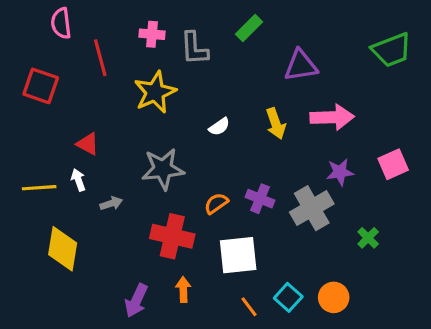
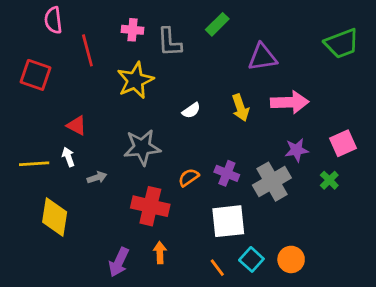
green cross: (368, 238) -> (329, 180), moved
white square: (238, 255) -> (228, 221), moved

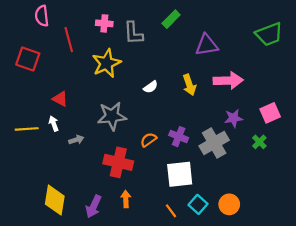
yellow diamond: (55, 217) -> (55, 200), moved

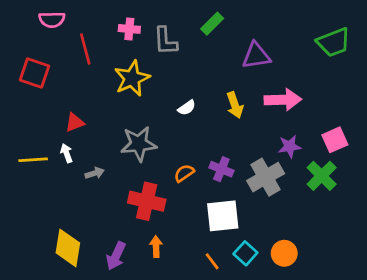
pink semicircle: (42, 16) -> (52, 20), turned -84
red triangle: (60, 99) -> (75, 122), turned -49
green cross: (259, 142) -> (322, 176), size x1.6

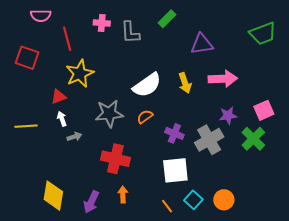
yellow star: (132, 78) -> (80, 73), moved
white semicircle: (187, 108) -> (147, 85), size x2.0
white arrow: (67, 153) -> (62, 119), moved
orange semicircle: (184, 173) -> (145, 117), moved

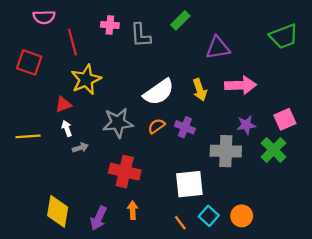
purple cross: (174, 133) -> (185, 127), moved
gray cross: (209, 140) -> (226, 151), turned 32

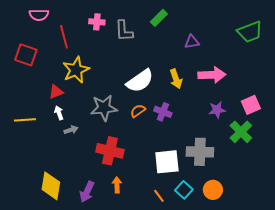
purple triangle: (218, 48) -> (192, 42), size x0.7
gray cross: (226, 151) -> (200, 152), moved

